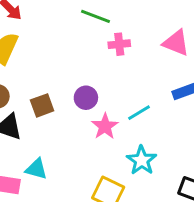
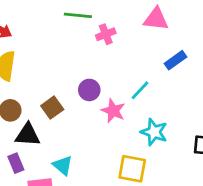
cyan triangle: (36, 169) -> (63, 165), turned 40

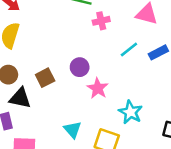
cyan line: (140, 90) -> (129, 50), moved
cyan triangle: (63, 165) -> (72, 130), moved

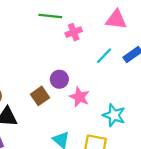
brown square: (45, 78) -> (40, 96), moved

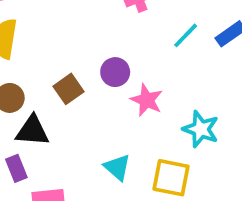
brown square: (40, 96) -> (69, 89), moved

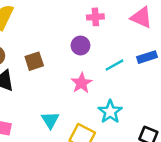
cyan line: (186, 35) -> (114, 65), moved
purple circle: (115, 72) -> (80, 46), moved

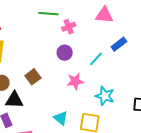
pink star: (81, 83) -> (75, 81), turned -30

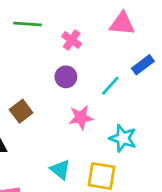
green line: (48, 14) -> (28, 24), moved
pink cross: (69, 27) -> (72, 40), turned -32

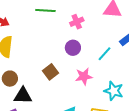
pink cross: (72, 40) -> (77, 22), turned 32
brown square: (21, 111) -> (50, 72), moved

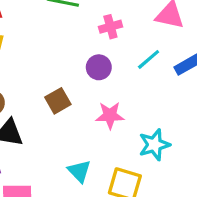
cyan line: (104, 54) -> (149, 59), moved
cyan star: (114, 91) -> (154, 145), turned 30

